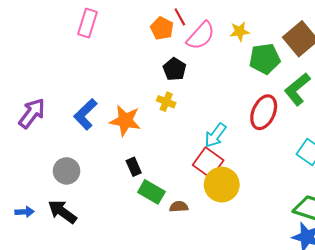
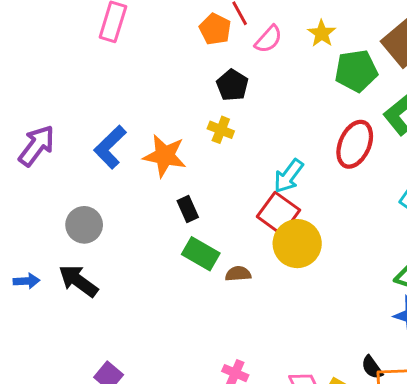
yellow star: (240, 31) -> (322, 33), turned -30
pink semicircle: (201, 36) -> (268, 39), size x0.7
black rectangle: (134, 167) -> (188, 209), moved

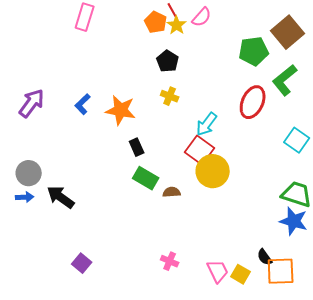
yellow star: (322, 33) -> (177, 25), moved
pink semicircle: (268, 39) -> (202, 17), moved
yellow cross: (221, 130) -> (170, 96), moved
blue L-shape: (110, 147) -> (83, 104), size x0.7
gray circle: (84, 225) -> (29, 173), moved

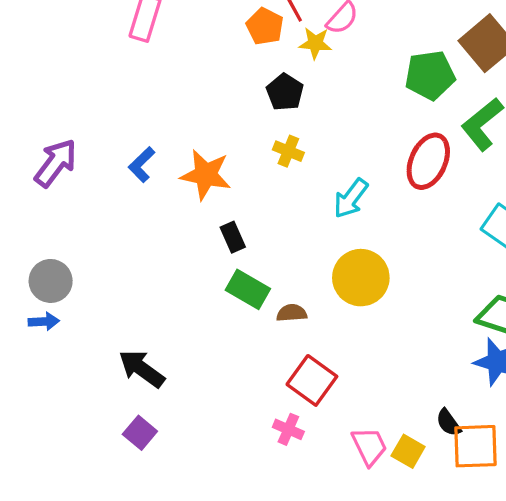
yellow star: (177, 25) -> (315, 43), moved, turned -30
red square: (200, 150) -> (312, 380), moved
black arrow: (61, 197) -> (142, 369), moved

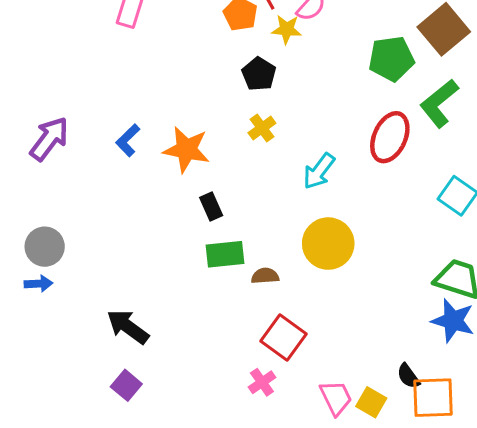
yellow cross: (288, 151) -> (262, 128), turned 32
green rectangle: (248, 289) -> (225, 254), turned -36
pink cross: (288, 429) -> (262, 382), turned 32

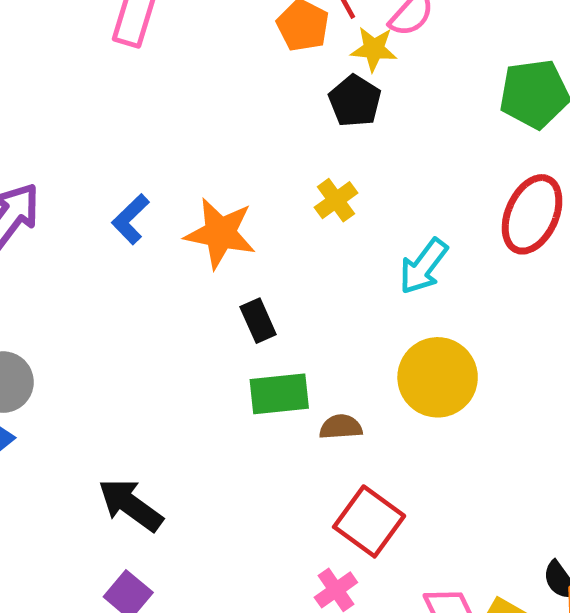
black pentagon: (259, 74) -> (355, 101), moved

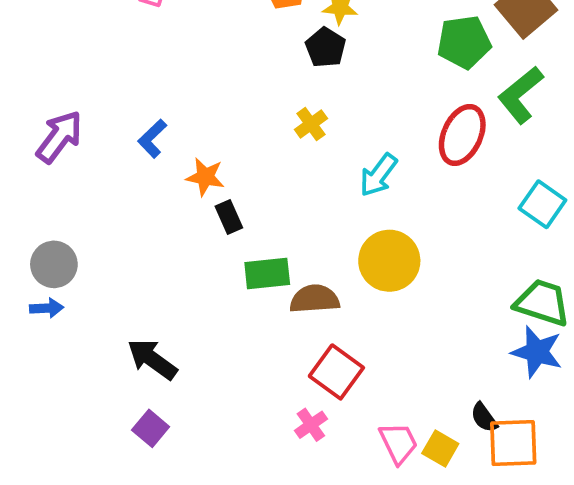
orange star: (220, 233) -> (205, 177), moved, size x0.7
black rectangle: (258, 321) -> (229, 217), moved
brown semicircle: (341, 427) -> (315, 299), size x1.5

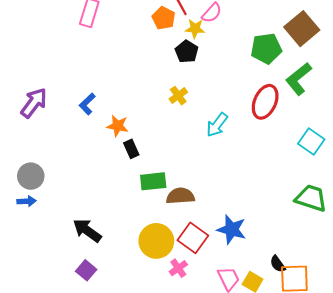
yellow circle: (389, 261) -> (156, 241), moved
blue star: (537, 352) -> (232, 229), moved

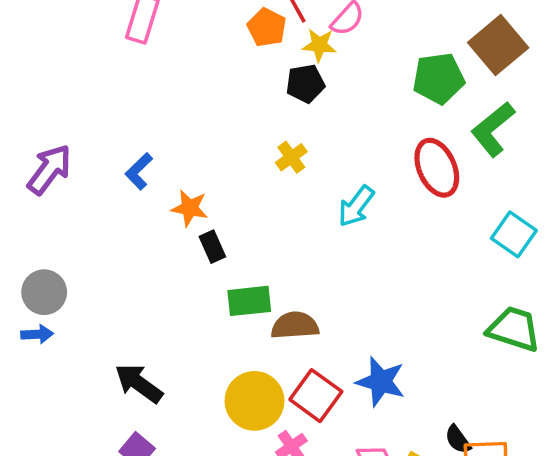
black pentagon: (187, 52) -> (305, 84), turned 30
red ellipse: (265, 102) -> (437, 168), turned -48

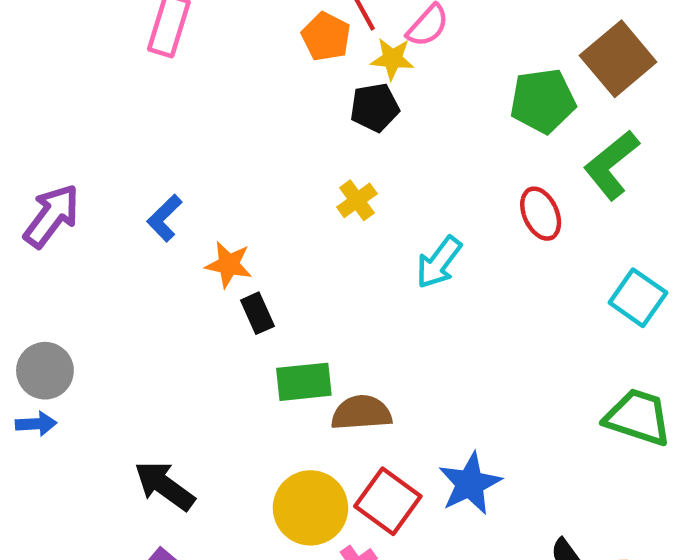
red ellipse: (437, 168) -> (541, 214), size x0.7
blue star: (381, 382) -> (470, 484), turned 30

